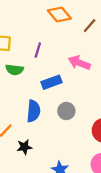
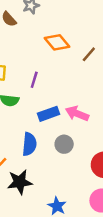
pink arrow: (79, 63) -> (77, 114), moved
black star: (24, 147) -> (20, 182), size x1.5

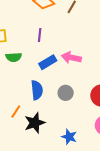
purple line: (34, 80) -> (40, 35), moved
gray circle: (64, 144) -> (66, 93), moved

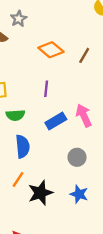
pink arrow: (71, 58) -> (84, 115), turned 54
blue semicircle: (37, 90) -> (23, 146), moved
blue star: (69, 137) -> (79, 194), moved

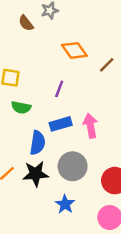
blue semicircle: (23, 146) -> (38, 143), moved
gray circle: (77, 157) -> (73, 166), size x1.5
black star: (40, 193) -> (36, 174), moved

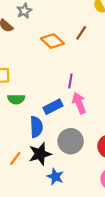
brown line: (107, 65) -> (81, 33), moved
purple line: (59, 89) -> (70, 81), moved
blue star: (65, 204) -> (55, 177), moved

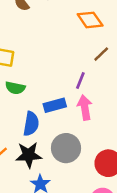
brown line: (81, 33) -> (101, 54), moved
orange diamond: (52, 41) -> (90, 20), moved

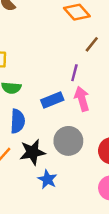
blue semicircle: (31, 124) -> (18, 121), moved

